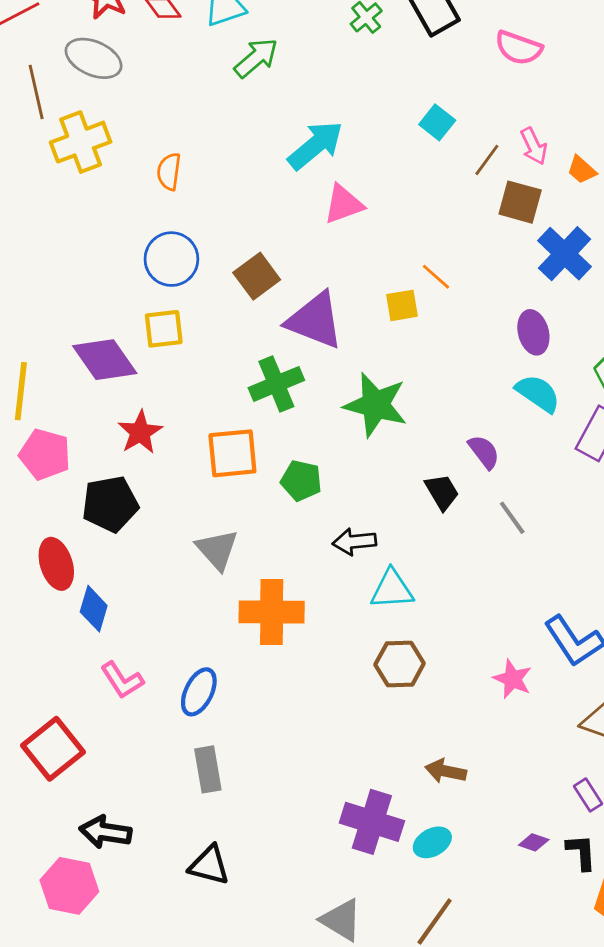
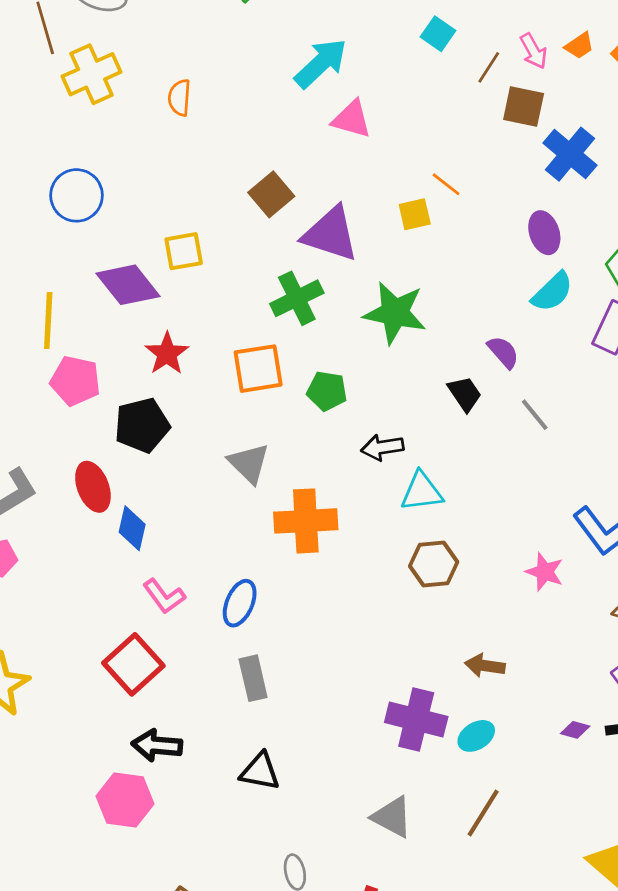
orange trapezoid: (582, 170) -> (579, 46), moved, turned -72
pink triangle: (344, 204) -> (352, 119), turned 39
blue circle: (171, 259) -> (77, 195), moved
cyan semicircle: (538, 393) -> (552, 292), turned 105
red square: (53, 749) -> (133, 664), moved

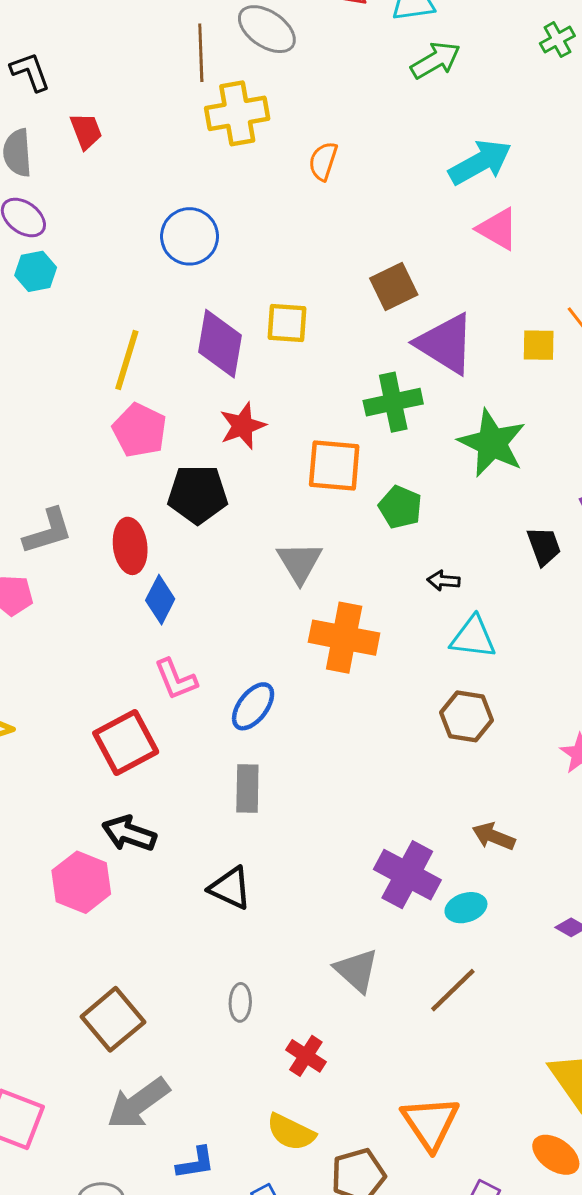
purple diamond: (128, 285) -> (220, 344), turned 34
black arrow: (382, 447) -> (444, 581), size x0.7

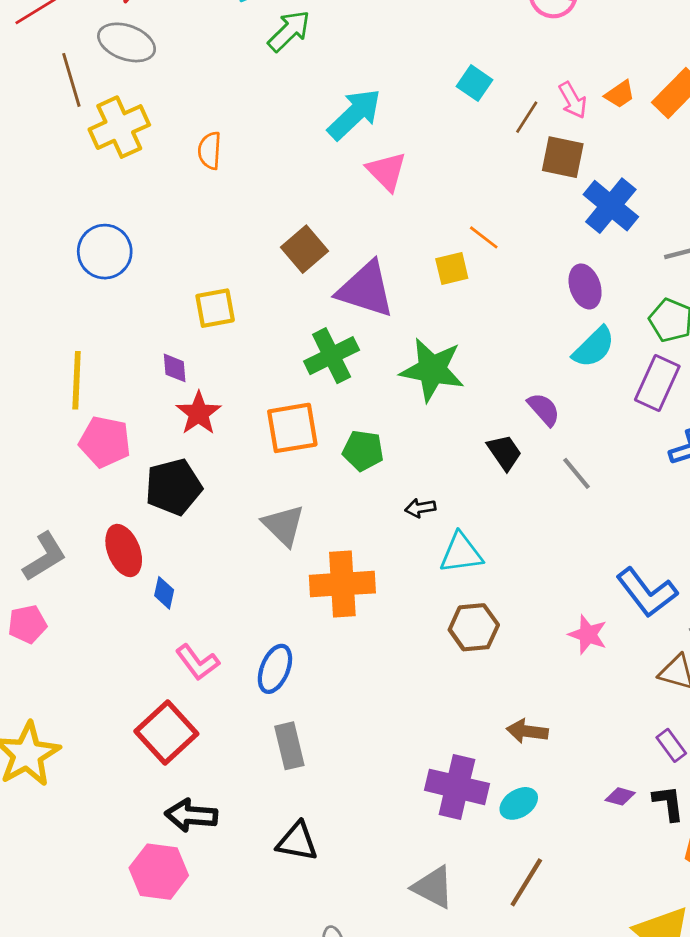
pink triangle: (498, 229) -> (387, 171), turned 30
purple diamond: (220, 344) -> (175, 368), moved, size x0.5
blue diamond: (160, 600) -> (164, 593), size x0.7

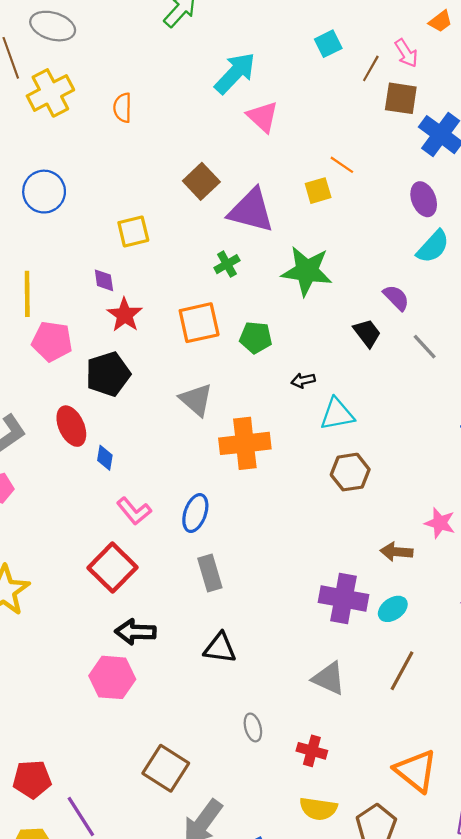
cyan square: (475, 83) -> (328, 44), turned 32
orange trapezoid: (620, 94) -> (440, 21), moved
green cross: (332, 356) -> (227, 264), size x0.6
pink star: (588, 635) -> (440, 523), moved

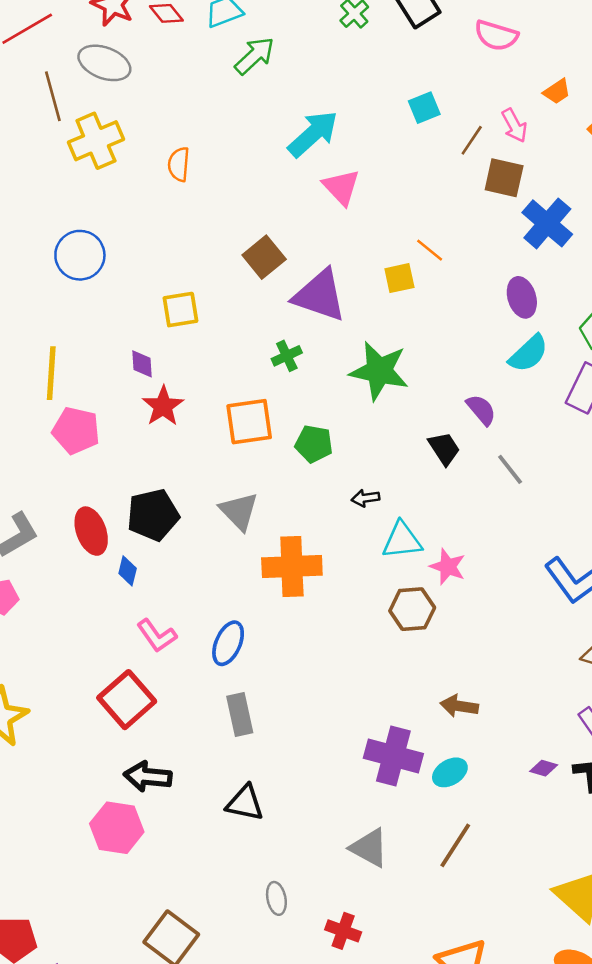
black pentagon: (108, 374) -> (153, 515), moved
pink star: (440, 523) -> (448, 567), moved

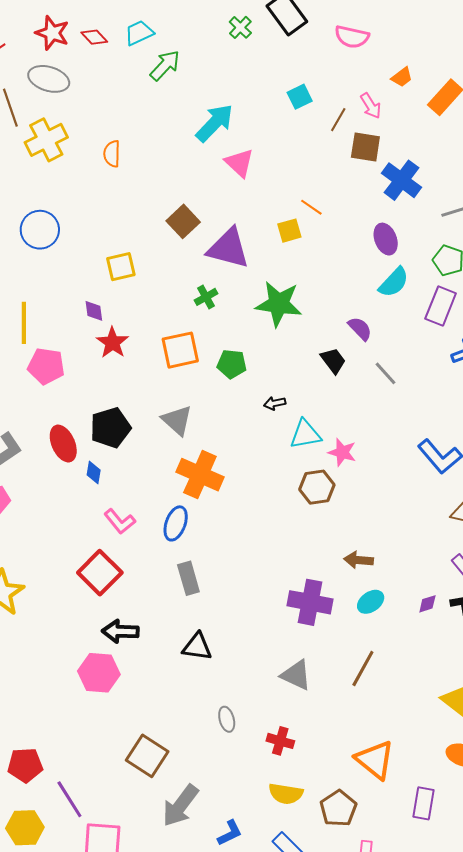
orange cross: (292, 567) -> (200, 475), moved, turned 30
purple diamond: (544, 768) -> (427, 604), turned -30
cyan ellipse: (450, 772) -> (371, 602), moved

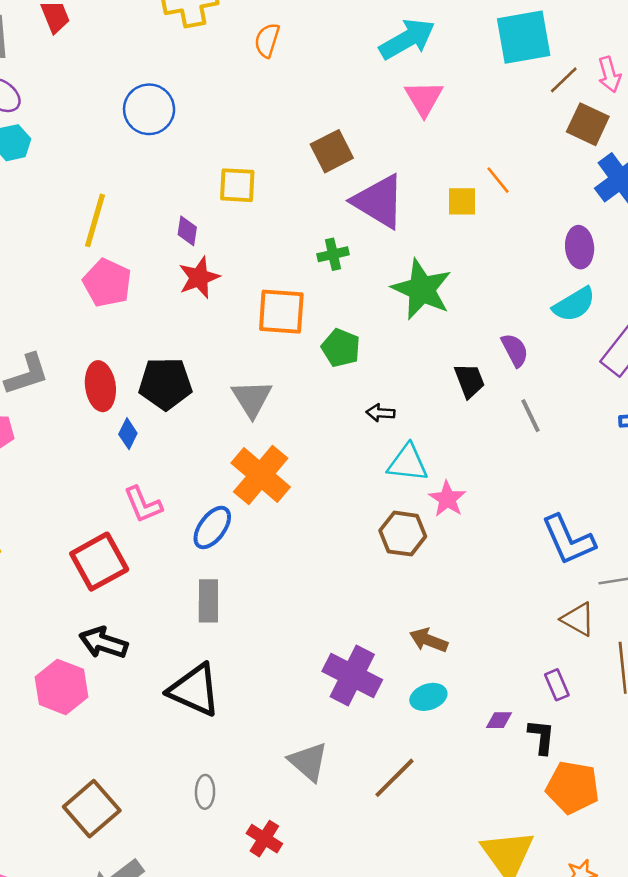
cyan square: (300, 97) -> (524, 37), size x1.8
black triangle: (197, 647) -> (194, 690), size x1.4

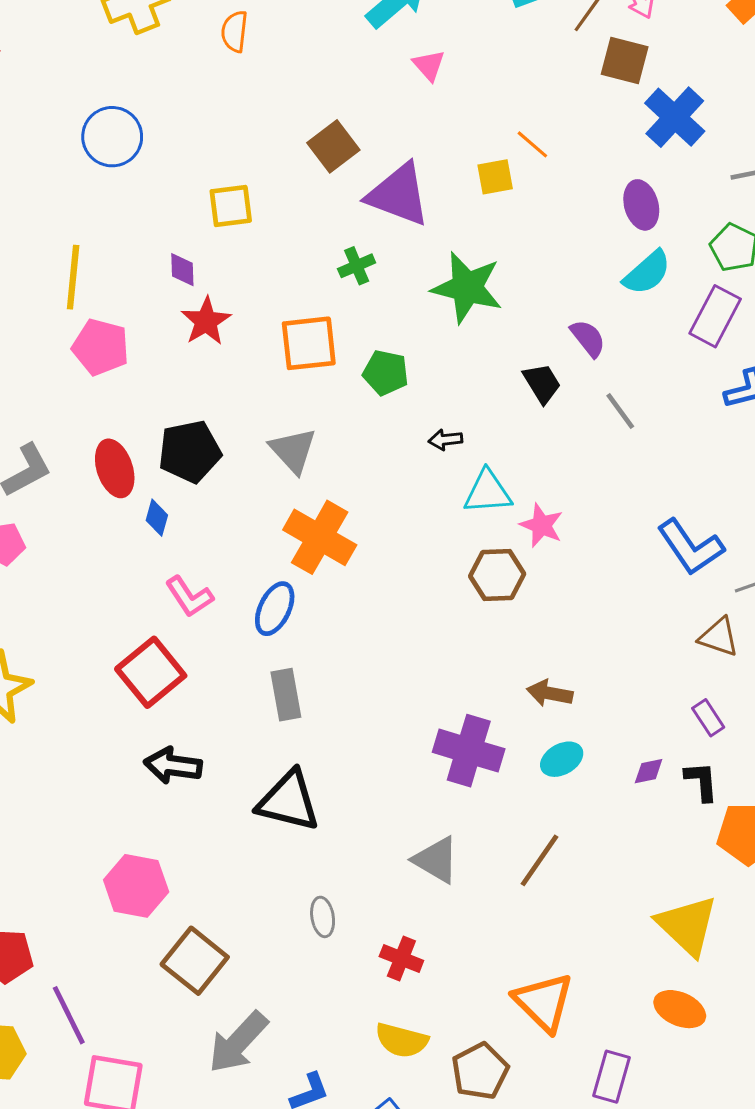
pink triangle: (424, 98) -> (429, 65), size x0.7
pink hexagon: (62, 687) -> (136, 886), moved

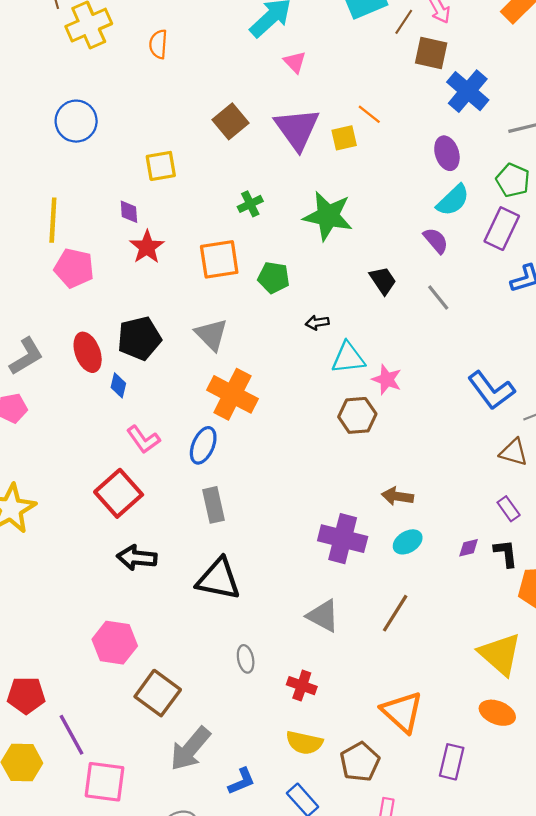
purple triangle: (399, 195) -> (297, 129), moved, turned 36
purple semicircle: (588, 338) -> (436, 241), moved

